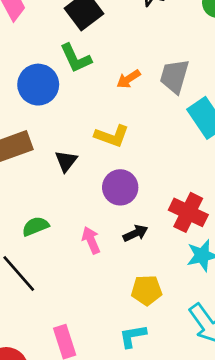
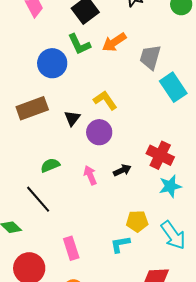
orange arrow: (129, 79) -> (114, 42), moved, size x1.4
yellow L-shape: (112, 136) -> (105, 100), turned -145
purple circle: (120, 187) -> (99, 132), moved
yellow pentagon: (147, 290) -> (137, 221), moved

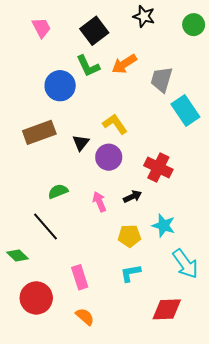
red cross: (160, 155) -> (158, 168), moved
cyan star: (170, 186) -> (164, 225), moved, turned 30
yellow pentagon: (137, 221) -> (129, 236), moved

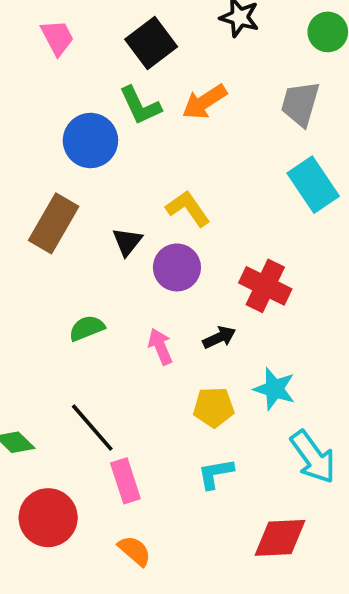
gray trapezoid: (162, 79) -> (300, 104), moved
brown rectangle: (39, 132) -> (54, 223), turned -40
black line: (46, 227) -> (92, 428), moved

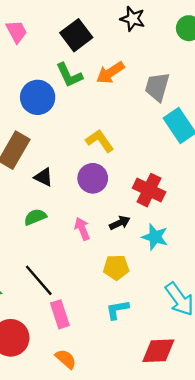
gray trapezoid: (300, 104) -> (157, 87), moved
black triangle: (127, 242) -> (43, 177), moved, turned -42
cyan star: (274, 389) -> (155, 237), moved

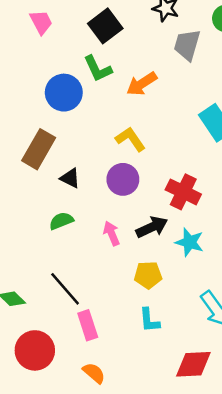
orange arrow: (110, 73) -> (142, 84), moved
gray trapezoid: (157, 87) -> (187, 45), moved
black arrow: (120, 223) -> (152, 227), size x1.4
cyan L-shape: (117, 310) -> (149, 320), turned -85

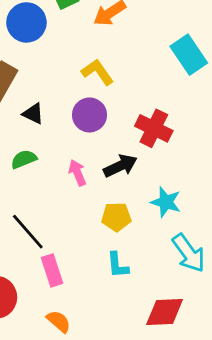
cyan star: (190, 242) -> (166, 202), moved

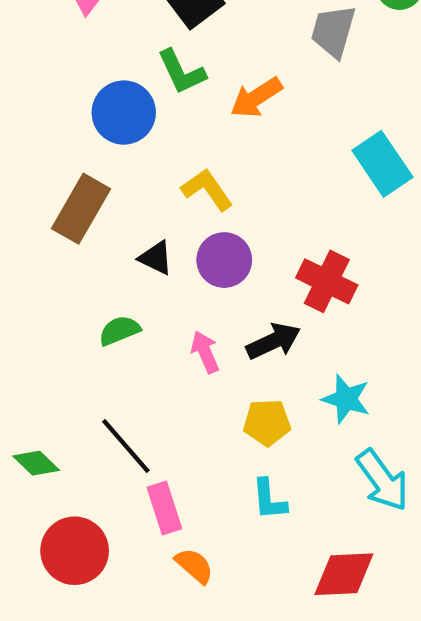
yellow L-shape: (98, 72) -> (207, 189), moved
black triangle: (33, 114) -> (156, 258), moved
orange semicircle: (59, 321) -> (194, 566), moved

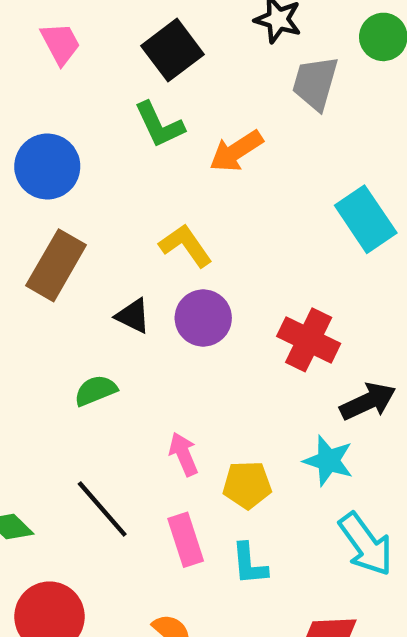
blue circle: (124, 113) -> (47, 166), moved
black arrow: (273, 341) -> (368, 401), moved
pink arrow: (205, 352) -> (183, 454), moved
pink rectangle: (164, 508) -> (186, 540), moved

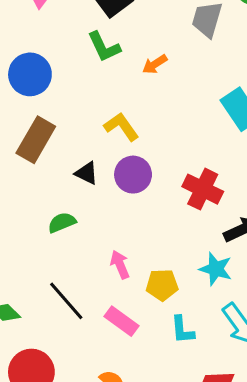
orange arrow: (236, 151) -> (155, 64), size x0.7
pink rectangle: (186, 540) -> (121, 321), turned -36
cyan L-shape: (249, 564) -> (182, 330), moved

